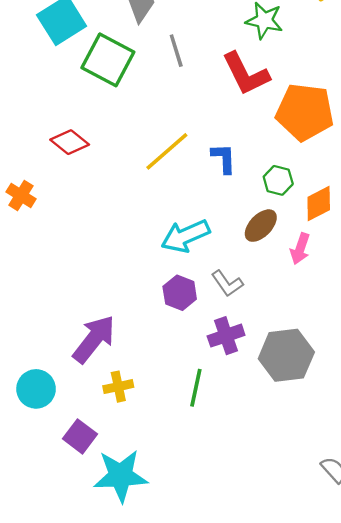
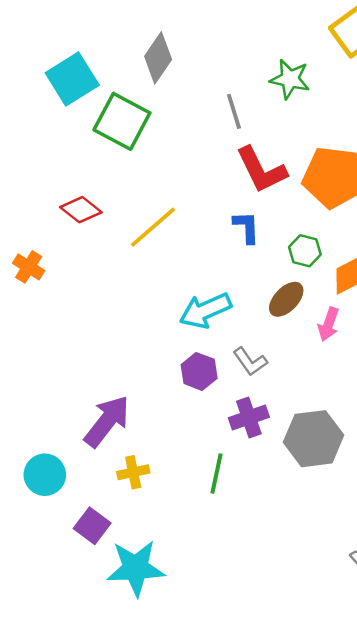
gray line: (176, 51) -> (234, 111), moved
red L-shape: (246, 74) -> (261, 170), moved
yellow line: (167, 151) -> (153, 227), moved

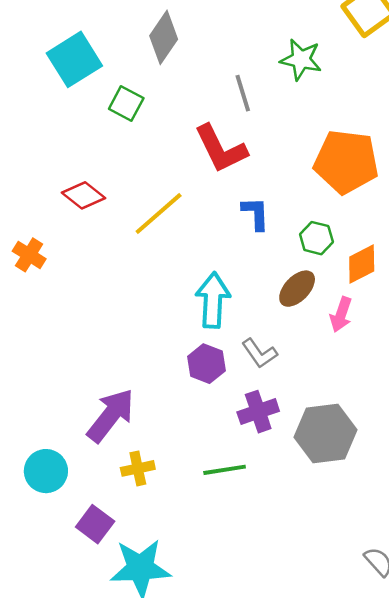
green square: (122, 121) -> (126, 103), size x0.6
red L-shape: (261, 170) -> (221, 149), moved
cyan arrow: (205, 310) -> (213, 300), turned 117
green line: (217, 473) -> (225, 470), turned 69

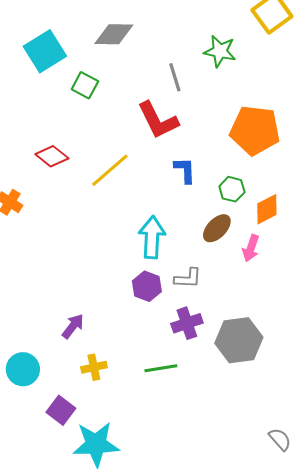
gray diamond: (164, 37) -> (114, 34), turned 57
gray L-shape: (259, 353) -> (188, 278), turned -52
purple arrow: (111, 415) -> (73, 326), size x0.6

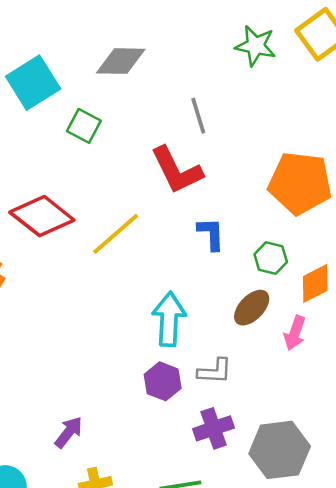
green star: (220, 51) -> (255, 46), moved
red diamond: (52, 156) -> (42, 216), size x1.5

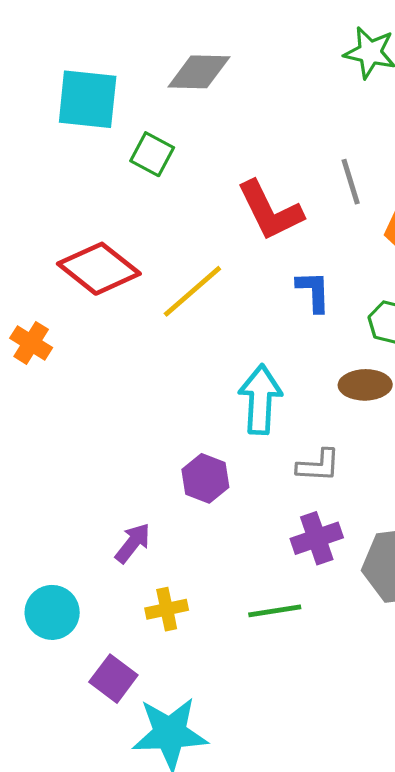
cyan square: (33, 83) -> (88, 99), turned 38
gray line: (198, 116) -> (351, 182), moved
brown ellipse: (252, 308) -> (365, 385), turned 45
purple hexagon: (163, 381) -> (205, 478), moved

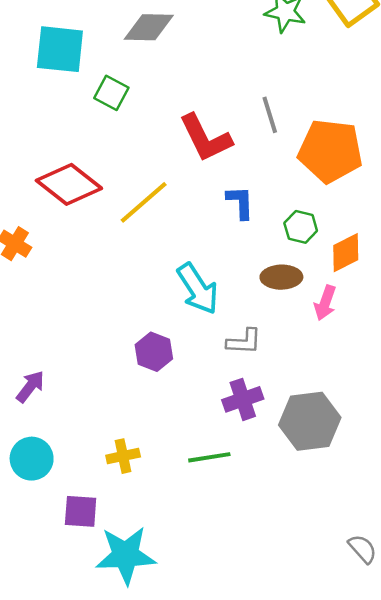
cyan arrow: (260, 399) -> (198, 289), turned 144
purple arrow: (133, 543) -> (30, 387), moved
purple square: (113, 679) -> (81, 511), turned -33

